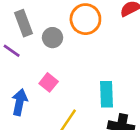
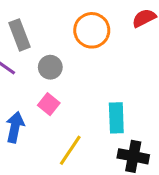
gray circle: (53, 38) -> (50, 67), moved

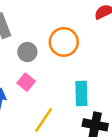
orange circle: (92, 30) -> (64, 42), moved

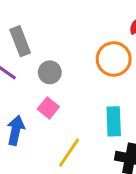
orange circle: (64, 42) -> (114, 59), moved

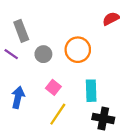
orange circle: (114, 59) -> (78, 50), moved
pink square: (48, 108) -> (53, 87), moved

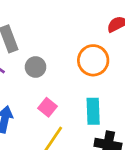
orange circle: (78, 50) -> (93, 60), moved

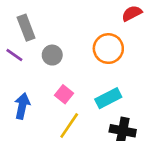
cyan rectangle: (93, 111) -> (108, 98), turned 65

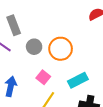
orange circle: (108, 49) -> (61, 49), moved

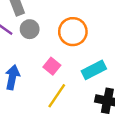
gray circle: (34, 47) -> (30, 29), moved

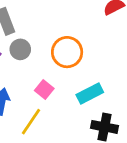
yellow line: (57, 96) -> (31, 122), moved

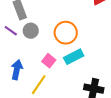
cyan rectangle: (90, 94) -> (74, 57), moved

